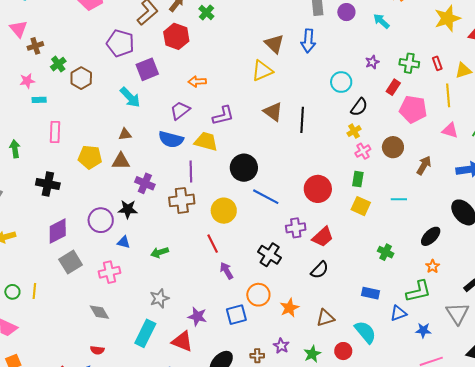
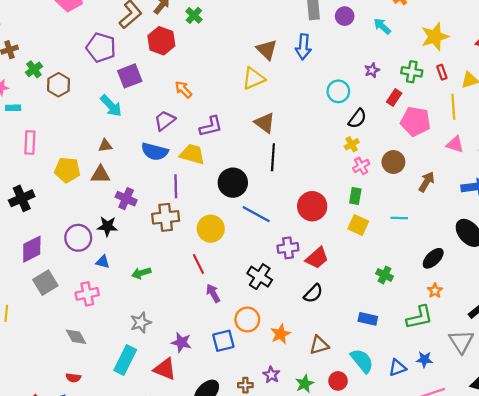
yellow star: (447, 18) -> (435, 37), moved
orange arrow: (197, 81) -> (183, 89), turned 48
black line: (302, 120) -> (273, 157), moved
black cross: (48, 184) -> (22, 198), turned -35
blue triangle: (398, 313) -> (397, 368), moved

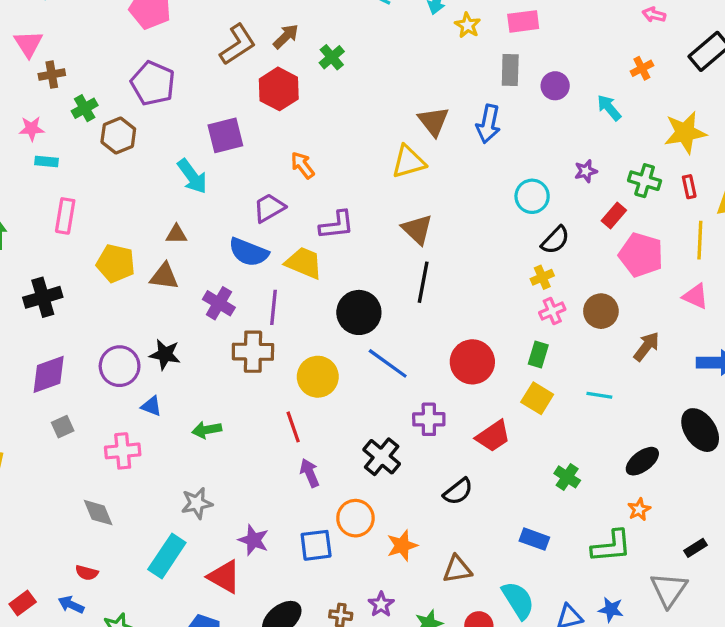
purple pentagon: (101, 48) -> (153, 83), moved
purple cross: (126, 199) -> (219, 303), moved
red trapezoid: (317, 258) -> (493, 436), moved
gray square: (45, 283) -> (63, 427), size x0.6

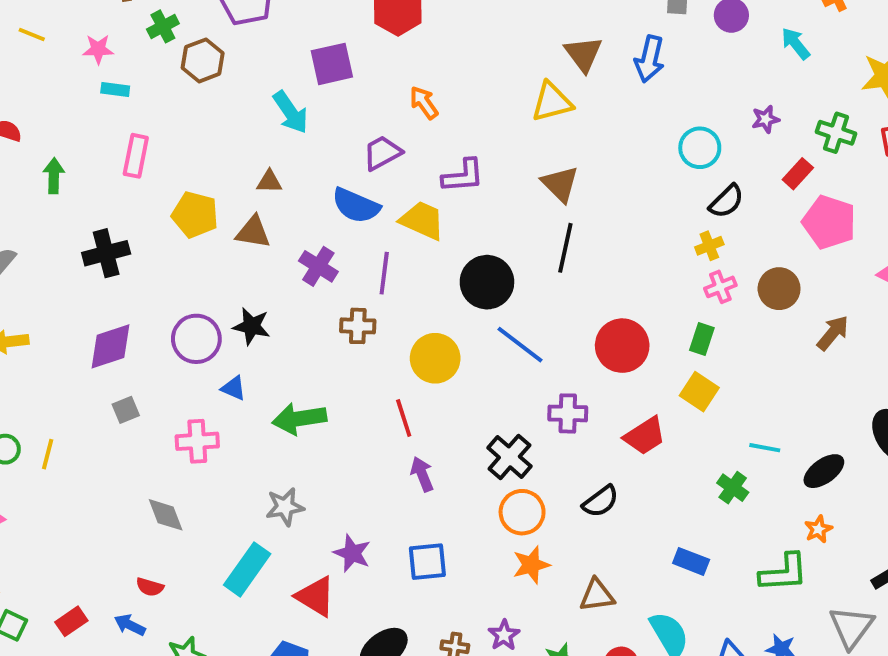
brown cross: (253, 352) -> (358, 326), size x0.7
cyan line: (599, 395) -> (765, 448), moved
green arrow: (207, 430) -> (299, 419), size x1.5
orange circle: (355, 518) -> (522, 512), moved

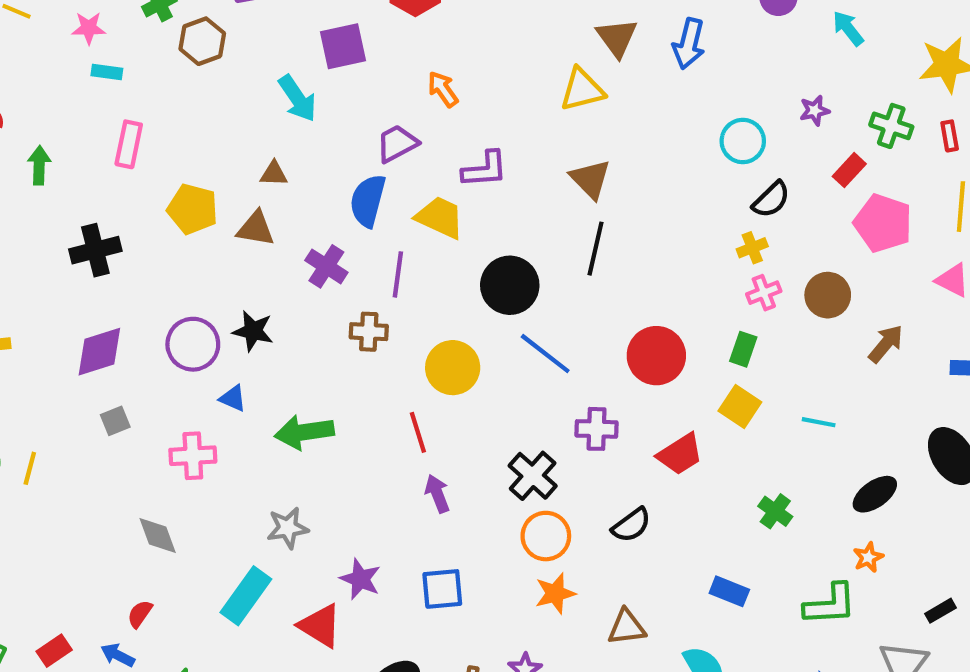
blue semicircle: (356, 206) -> (368, 201), turned 81
cyan line: (765, 448) -> (819, 422), moved
red semicircle: (150, 587) -> (140, 614), turned 108

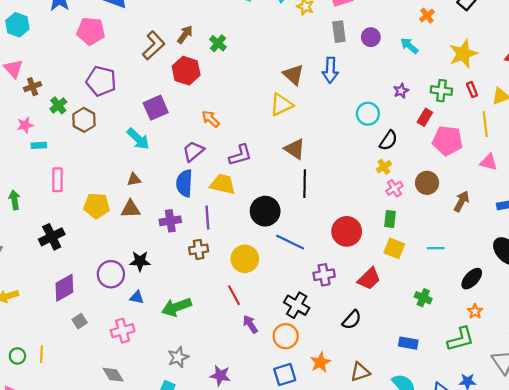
purple cross: (326, 266) -> (170, 221), turned -30
orange circle: (546, 536) -> (286, 336), moved
blue square: (442, 589) -> (285, 374), moved

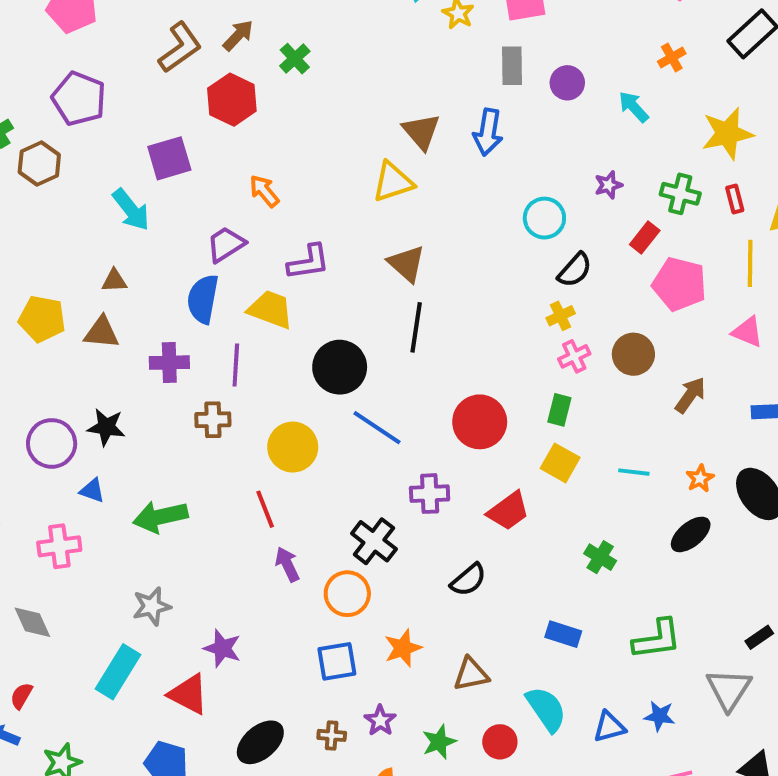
orange star: (475, 311) -> (700, 478), moved

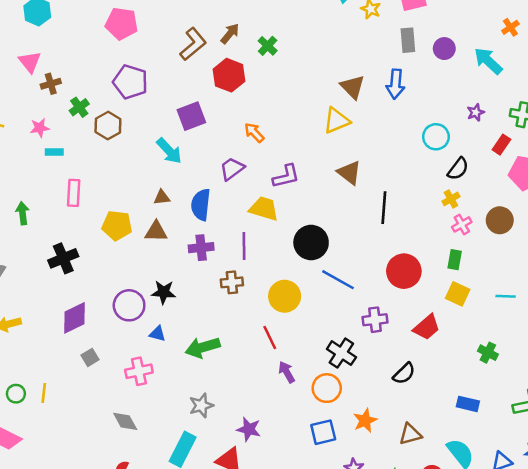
cyan arrow: (634, 107) -> (488, 61), size x1.4
blue semicircle: (203, 299) -> (201, 205), moved
black line: (416, 327) -> (384, 208), moved

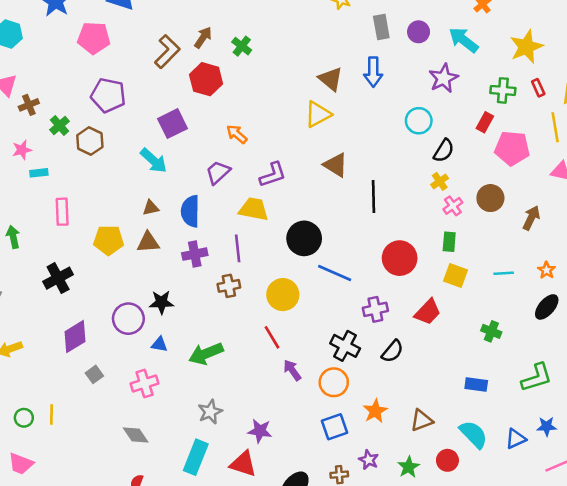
purple star: (476, 112) -> (444, 78), moved, size x1.6
black semicircle: (404, 373) -> (392, 351), moved

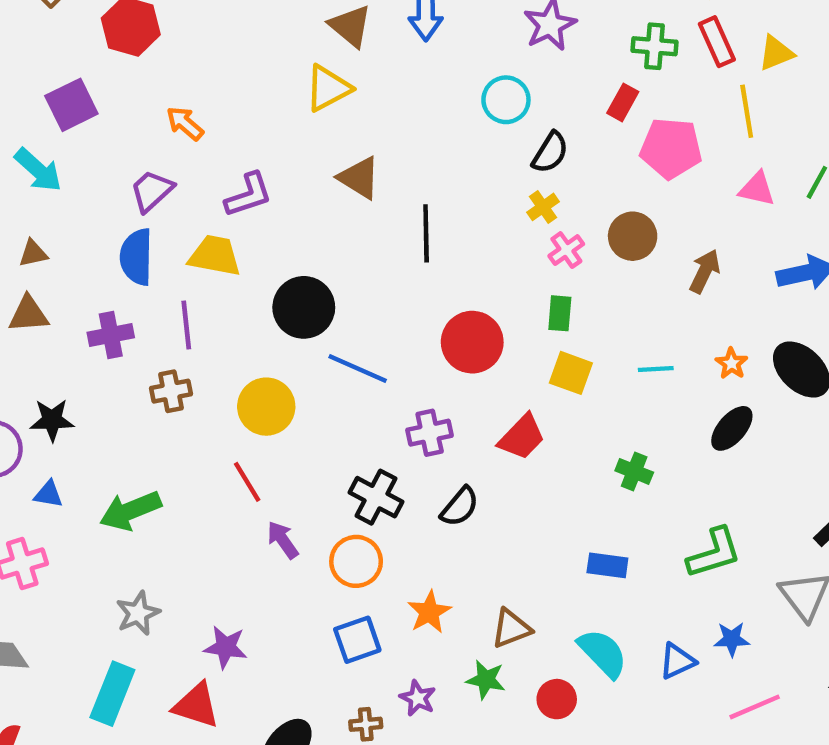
red rectangle: (538, 88) -> (717, 42), size x1.5
blue semicircle: (190, 211) -> (136, 257), moved
green star: (409, 467) -> (486, 680), moved, turned -30

